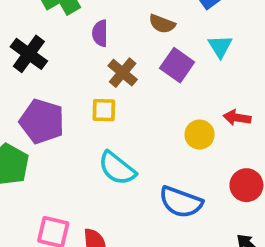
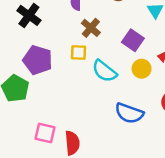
purple square: (177, 65) -> (133, 40), moved
cyan semicircle: (117, 168) -> (104, 71), moved

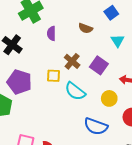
brown cross: (91, 28) -> (72, 61), moved
yellow circle: (142, 69) -> (109, 98), moved

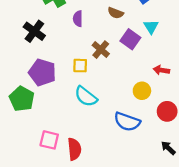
purple square: (99, 65) -> (130, 39), moved
cyan semicircle: (75, 91) -> (86, 96), moved

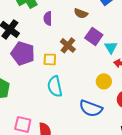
cyan triangle: (151, 27) -> (111, 47), moved
purple pentagon: (42, 72) -> (23, 53), moved
cyan semicircle: (86, 96) -> (55, 86), turned 40

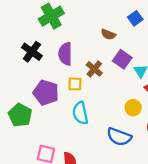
purple semicircle: (48, 18) -> (65, 54), moved, size x1.5
purple pentagon: (23, 53) -> (46, 93), moved

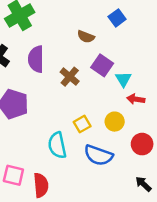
yellow square: (75, 84) -> (82, 124), moved, turned -32
cyan semicircle: (80, 113) -> (57, 145), moved

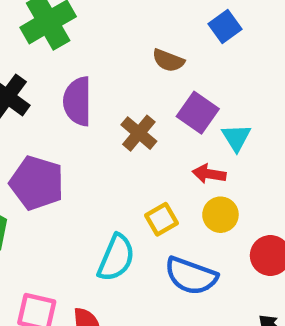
red arrow: (136, 99) -> (209, 174), moved
cyan semicircle: (57, 145) -> (116, 258), turned -145

